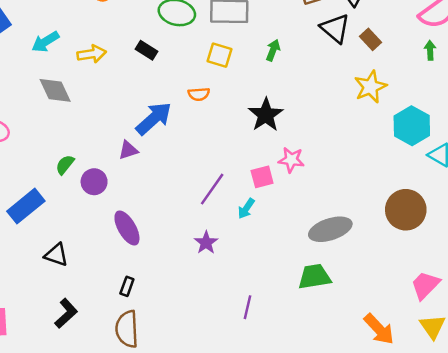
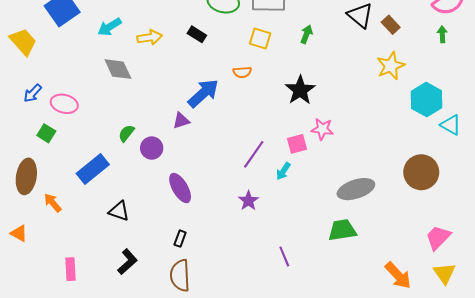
purple line: (247, 307) -> (284, 256), turned -36

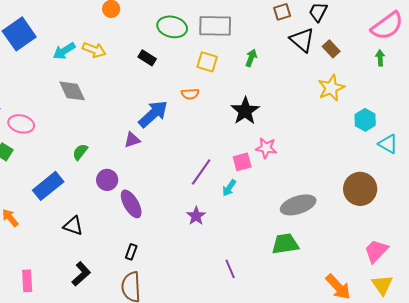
yellow arrow: (150, 37) -> (94, 50), moved, turned 30
cyan hexagon: (427, 100) -> (365, 120), size x0.7
purple circle: (152, 148) -> (107, 180), moved

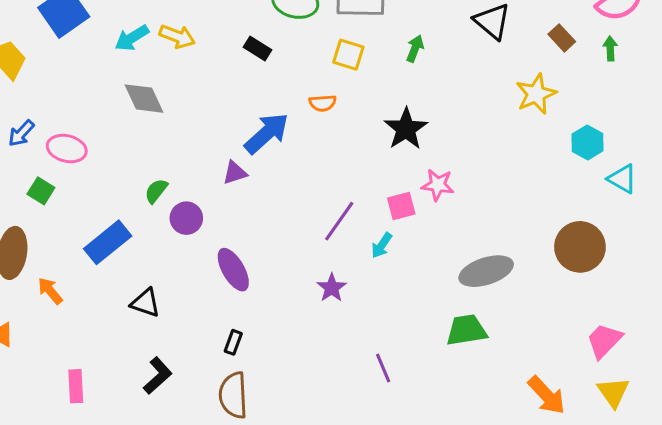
brown rectangle: (331, 49) -> (562, 38), moved
purple circle: (107, 180) -> (186, 218), moved

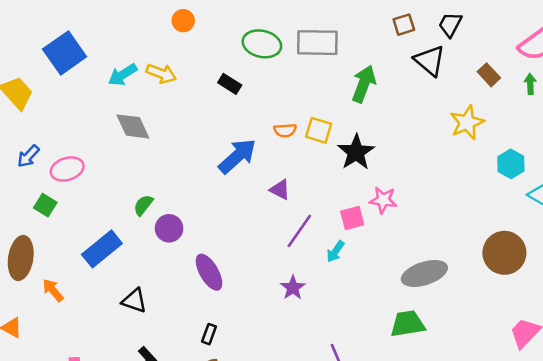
green arrow: (415, 49) -> (364, 84), size x1.6
yellow square: (348, 55) -> (319, 130), moved
pink ellipse: (67, 148) -> (67, 169), turned -32
purple triangle: (235, 173) -> (280, 190), moved, turned 45

